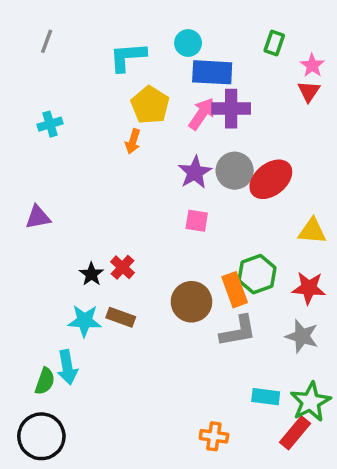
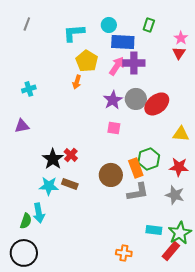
green rectangle: (274, 43) -> (149, 25), moved
cyan cross: (50, 124) -> (29, 89), moved
black star: (91, 274) -> (53, 159), size x1.5

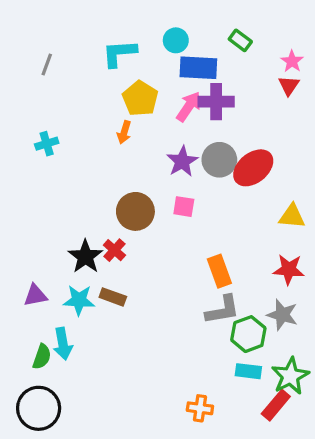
gray line: (27, 24) -> (47, 65), moved
green rectangle: (149, 25) -> (240, 40), turned -72
purple triangle: (22, 126) -> (35, 295), moved
green hexagon: (149, 159) -> (248, 334), moved
brown circle: (111, 175) -> (135, 211), moved

